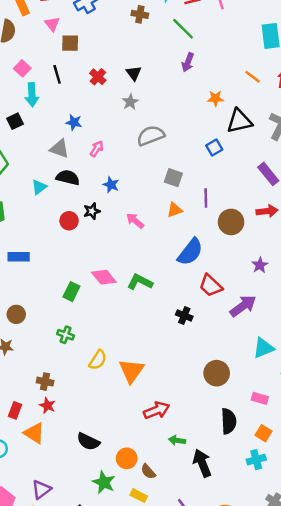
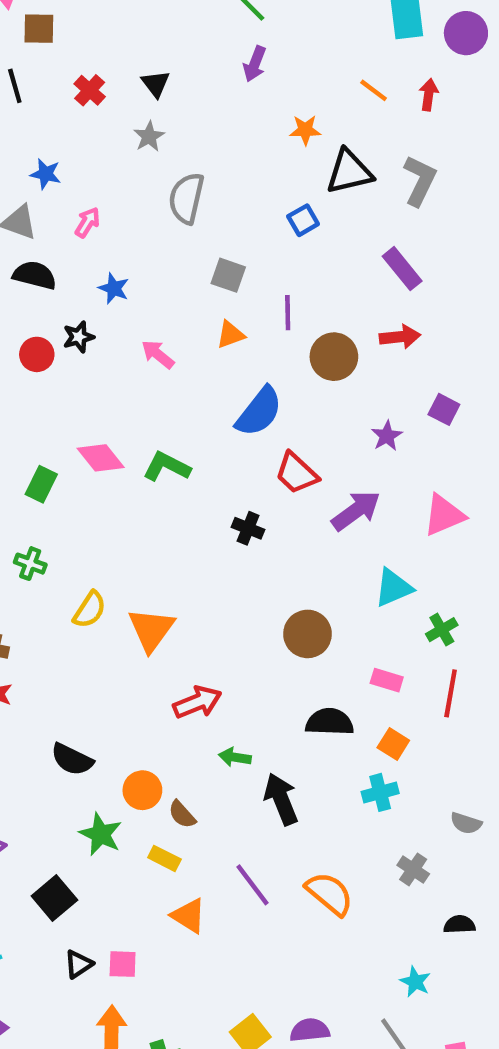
gray semicircle: (151, 136) -> (186, 198), turned -56
black semicircle: (229, 421) -> (330, 722), turned -85

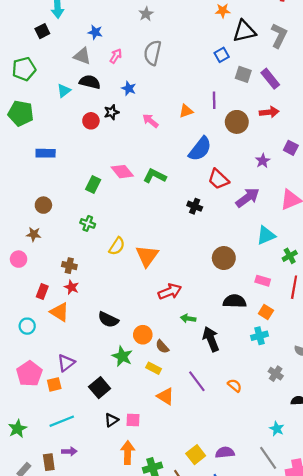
gray semicircle: (186, 198) -> (153, 53), moved
gray square: (228, 275) -> (243, 74), moved
orange semicircle: (330, 894) -> (235, 385), size x0.6

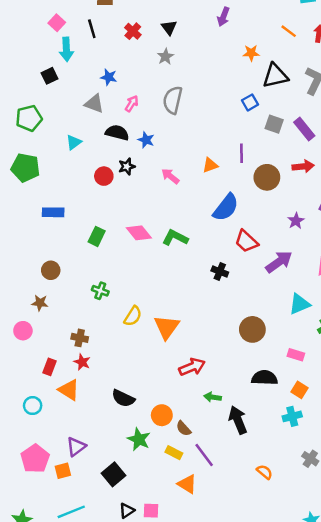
black semicircle: (90, 82) -> (117, 133), moved
green rectangle: (93, 185) -> (97, 236), moved
purple line: (197, 381) -> (204, 455), moved

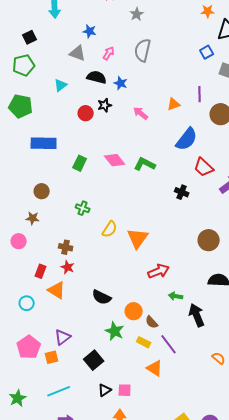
black square: (50, 76) -> (30, 37), moved
blue rectangle: (53, 212) -> (44, 143), size x1.4

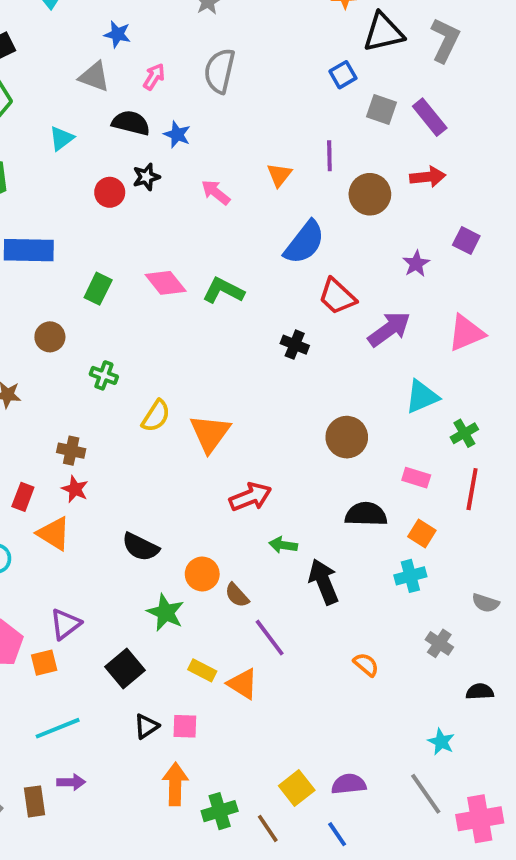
orange triangle: (174, 104) -> (279, 175), turned -32
brown circle: (42, 191) -> (50, 337), moved
yellow rectangle: (144, 342) -> (202, 670), moved

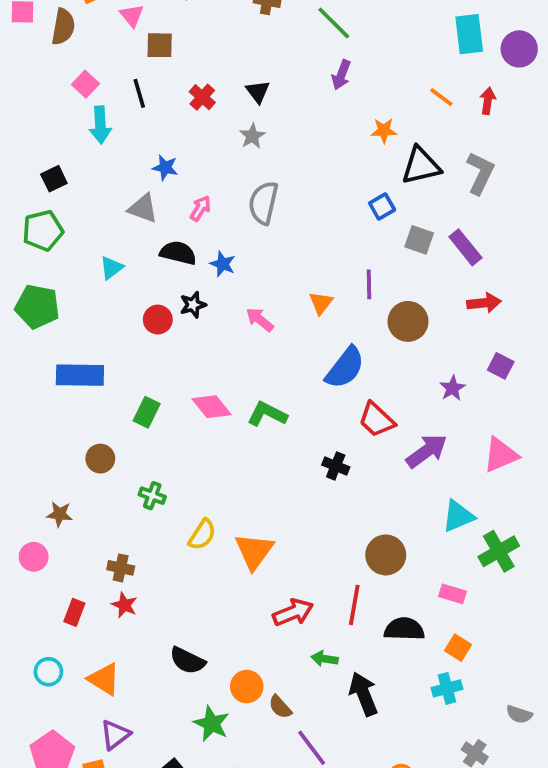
red arrow: (428, 177) -> (484, 303), moved
green cross: (464, 433) -> (499, 551), size x1.5
red line: (472, 489) -> (354, 605), moved
orange triangle: (54, 533) -> (104, 679), moved

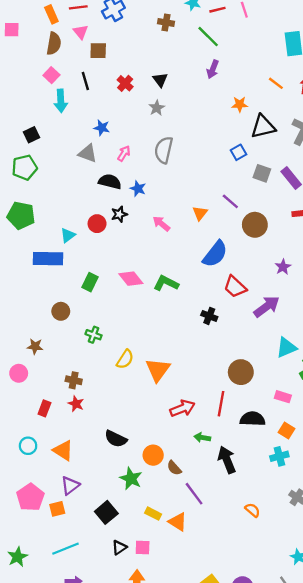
brown semicircle: (63, 27) -> (54, 44), moved
cyan triangle: (111, 268) -> (68, 235), moved
purple line: (369, 284) -> (230, 201), turned -48

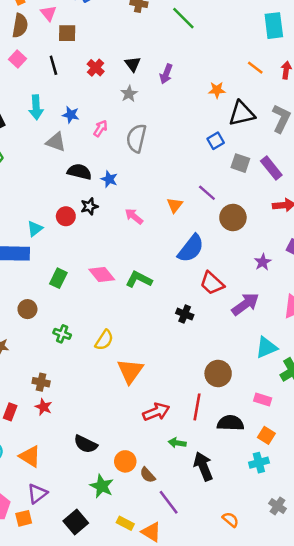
purple arrow: (213, 69) -> (166, 74), moved
cyan arrow: (61, 101) -> (36, 107), moved
pink arrow: (124, 153) -> (100, 128), moved
yellow semicircle: (125, 359) -> (104, 340), moved

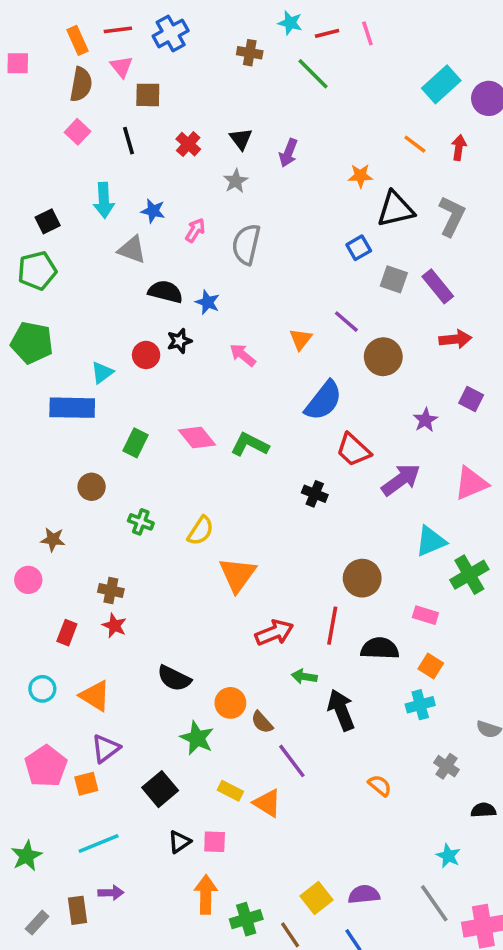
cyan rectangle: (274, 26) -> (441, 84), turned 55

